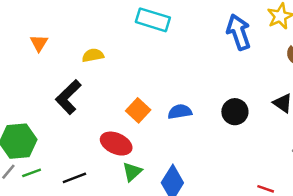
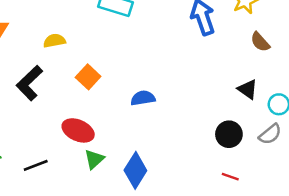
orange square: (138, 110) -> (88, 77), moved
black circle: (235, 112) -> (229, 134), moved

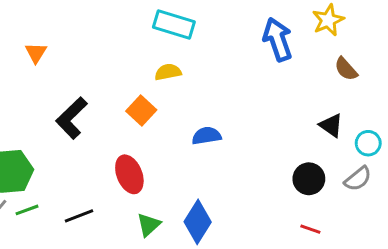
yellow semicircle: (54, 41) -> (168, 72), moved
red ellipse: (78, 130) -> (129, 174), turned 44
green triangle: (94, 159) -> (149, 225), moved

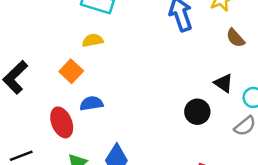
blue semicircle: (207, 136) -> (91, 103), moved
black circle: (309, 179) -> (197, 112), moved

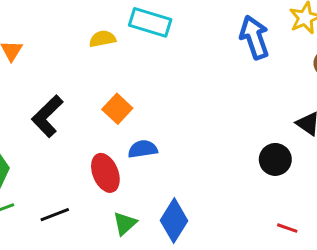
yellow semicircle: (93, 40) -> (102, 39), moved

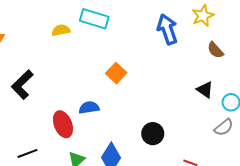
orange square: (117, 109) -> (116, 73), moved
black circle: (275, 159) -> (153, 134), moved

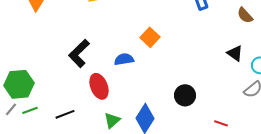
black L-shape: (22, 85) -> (79, 53), moved
blue semicircle: (89, 108) -> (124, 59), moved

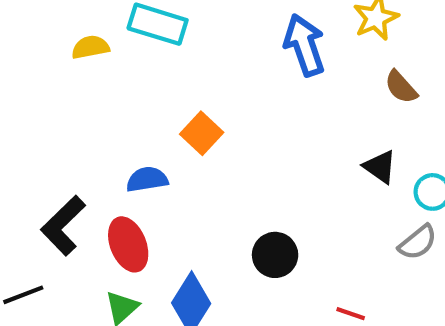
black L-shape: (79, 53) -> (63, 226), moved
red ellipse: (99, 86) -> (128, 244), moved

